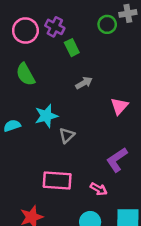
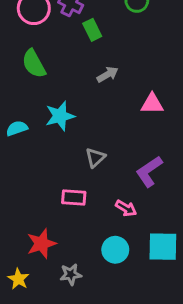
pink triangle: (119, 106) -> (152, 104), turned 48
gray triangle: (67, 135) -> (95, 158), moved
pink rectangle: (57, 181) -> (74, 197), size x0.7

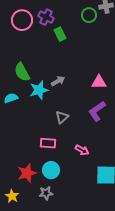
green semicircle: (34, 64) -> (22, 72), moved
gray arrow: (108, 74) -> (58, 81), moved
purple L-shape: (149, 171) -> (97, 111), moved
cyan circle: (115, 250) -> (51, 170), moved

